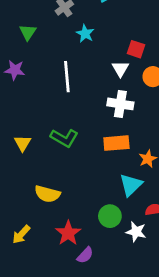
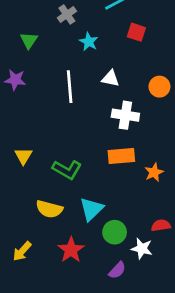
red square: (136, 49) -> (136, 32), moved
white triangle: (120, 69) -> (110, 78), moved, turned -48
green L-shape: (64, 138) -> (67, 170), moved
cyan triangle: (131, 185) -> (91, 209), moved
purple semicircle: (85, 255) -> (117, 270), moved

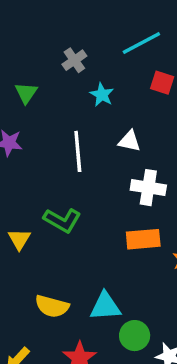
green L-shape: (67, 170) -> (62, 220), moved
cyan triangle: (91, 209) -> (105, 306), turned 40

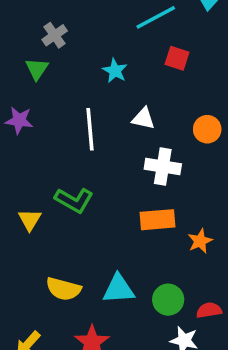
gray cross: (74, 60) -> (55, 35), moved
green circle: (135, 336) -> (168, 300), moved

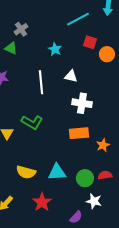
green triangle: (37, 69) -> (11, 48), turned -40
orange circle: (207, 129) -> (107, 54), moved
red semicircle: (209, 310) -> (105, 175), moved

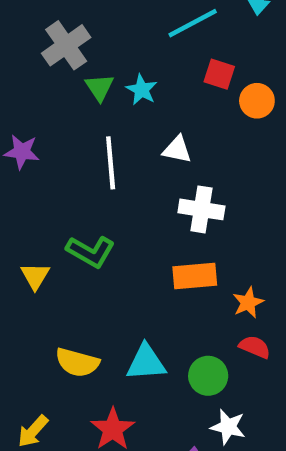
gray cross: (21, 29) -> (66, 45), size x1.5
green triangle: (11, 48) -> (99, 87), moved, turned 32
red semicircle: (105, 175) -> (255, 347), moved, turned 32

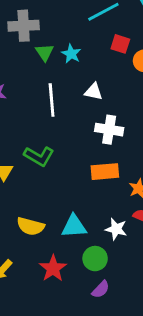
gray cross: (66, 45) -> (24, 26), turned 32
green circle: (208, 376) -> (95, 259), moved
white star: (228, 427) -> (116, 229), moved

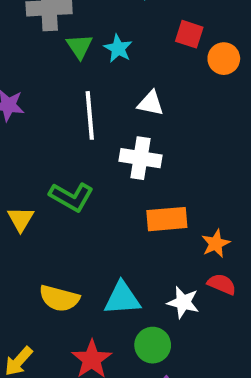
white cross: (109, 130) -> (140, 158), moved

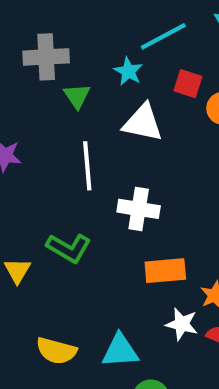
cyan star: (118, 48) -> (128, 71), moved
white triangle: (151, 103) -> (143, 123), moved, size x1.5
white star: (183, 302) -> (182, 324), moved

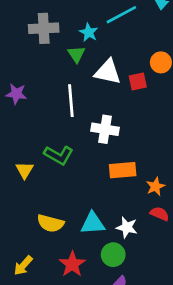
cyan star: (128, 71) -> (89, 32), moved
red square: (188, 84) -> (138, 81), moved, turned -30
green triangle: (77, 96) -> (76, 54), moved
white star: (182, 324) -> (127, 227), moved

